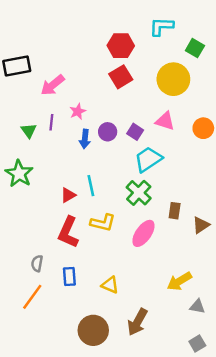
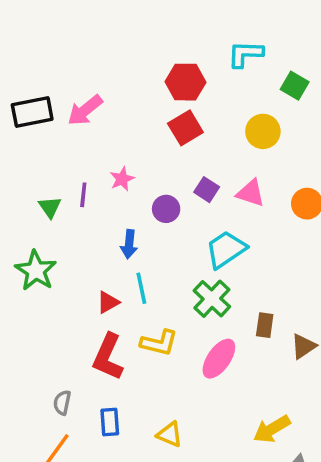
yellow circle: (173, 79) -> (263, 131), size x0.7
pink arrow: (53, 85) -> (85, 110), moved
purple square: (135, 132) -> (207, 190), moved
blue arrow: (85, 139) -> (129, 244), moved

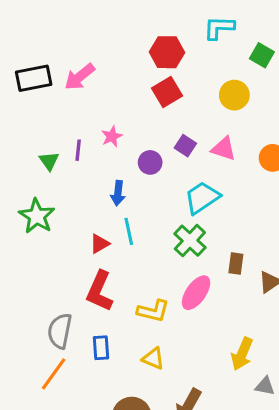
yellow L-shape: (159, 343) -> (153, 311), moved
gray semicircle: (62, 403) -> (60, 331), size x1.6
yellow arrow: (272, 429) -> (242, 354), turned -36

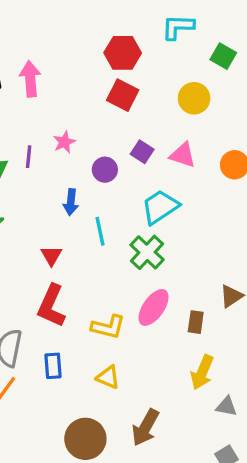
pink arrow: (80, 77) -> (30, 79), turned 124
red square: (167, 92) -> (123, 95), turned -32
cyan line: (129, 231) -> (100, 231), moved
red triangle: (100, 244) -> (51, 256), turned -30
brown rectangle: (236, 264) -> (196, 322), moved

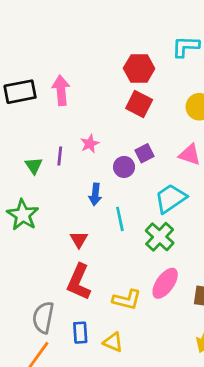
purple square: (142, 152) -> (145, 153), moved, turned 30
yellow triangle: (108, 377) -> (113, 342), moved

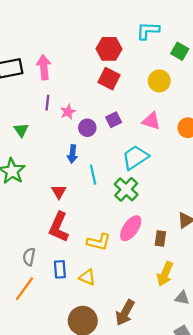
purple line: (60, 156) -> (47, 103), moved
purple circle: (124, 167) -> (87, 128), moved
gray semicircle: (43, 318) -> (29, 257), size x0.7

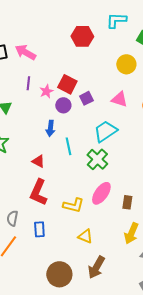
pink arrow: (44, 67) -> (25, 52), turned -55
red square: (109, 79) -> (67, 84), moved
red triangle: (59, 192) -> (38, 161), turned -32
yellow triangle: (87, 277) -> (85, 236), moved

